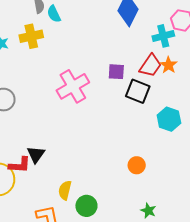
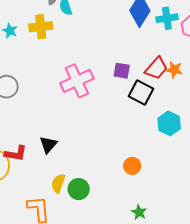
cyan cross: (163, 36) -> (167, 18), moved
orange star: (168, 65) -> (174, 70), turned -30
black triangle: (36, 154) -> (48, 145), moved
green circle: (86, 206) -> (79, 189), moved

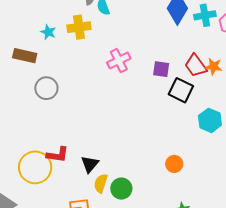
red trapezoid: (156, 68) -> (196, 66), turned 105
pink cross: (77, 81) -> (119, 61), moved, size x0.7
black triangle: (48, 145) -> (90, 164), moved

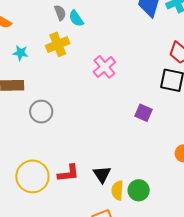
cyan star: (48, 32) -> (21, 53), moved
purple square: (161, 69) -> (143, 113), moved, turned 30
yellow circle: (35, 167) -> (32, 176), moved

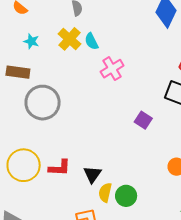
cyan semicircle: (76, 18) -> (91, 41), moved
yellow cross: (58, 44) -> (70, 39), turned -35
gray circle: (41, 112) -> (43, 103), size x1.5

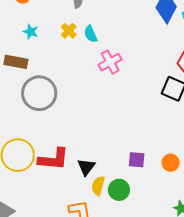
yellow cross: (70, 39) -> (69, 31), size x0.7
purple square: (143, 120) -> (137, 160), moved, turned -30
red L-shape: (59, 168) -> (54, 159), size x1.4

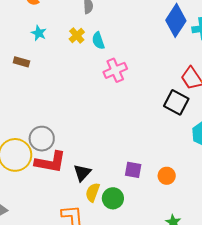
brown rectangle: (16, 62) -> (21, 62), size x0.7
gray circle: (39, 93) -> (42, 139), moved, size x0.7

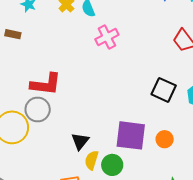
black square: (176, 102) -> (164, 90), moved
red L-shape: (50, 162) -> (46, 84), moved
purple square: (133, 170) -> (131, 135), size x1.8

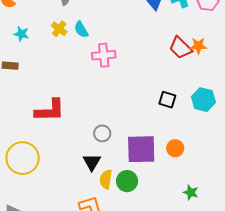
pink cross: (107, 37) -> (104, 55), turned 30
black square: (164, 90) -> (167, 100), size x0.7
gray circle: (38, 109) -> (102, 133), moved, size x0.7

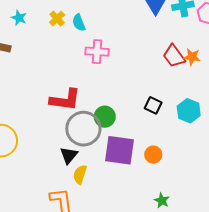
red L-shape: (50, 110) -> (65, 100), moved
gray circle: (102, 133) -> (83, 129), size x2.0
green circle: (127, 181) -> (105, 117), moved

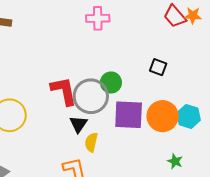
red L-shape: (65, 100) -> (64, 91), moved, turned -104
cyan hexagon: (189, 111) -> (189, 116), moved
orange circle: (153, 155) -> (163, 116), size x1.8

